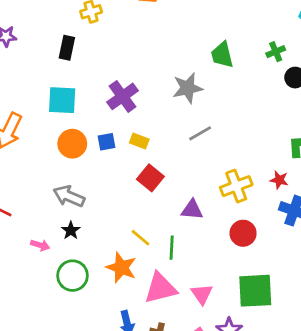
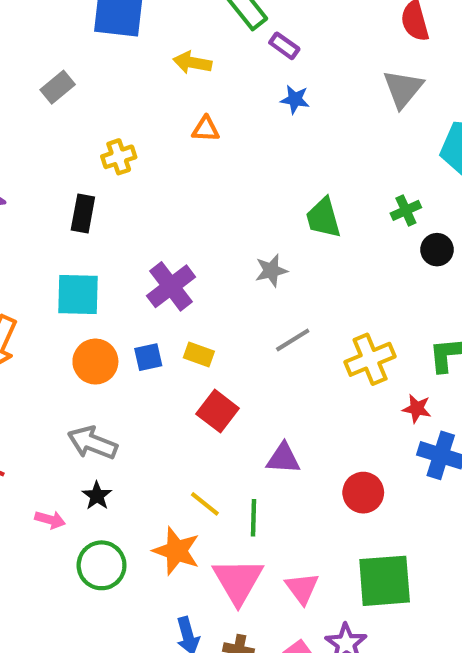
gray star: (188, 88) -> (271, 271), size x0.7
yellow cross: (236, 186) -> (370, 359), moved
pink triangle: (160, 288) -> (238, 581), turned -45

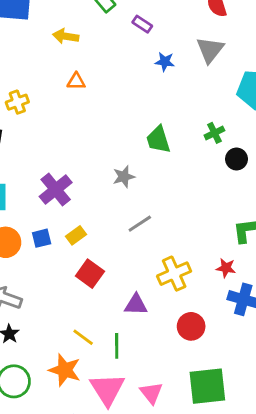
purple rectangle: (284, 46) -> (142, 24), moved
blue star: (295, 99) -> (165, 62), moved
yellow rectangle: (199, 354) -> (76, 235), turned -54
yellow cross: (370, 359) -> (174, 274), moved

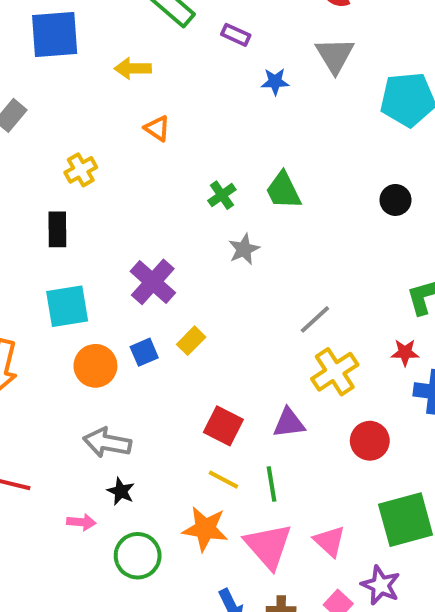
orange triangle: (76, 81) -> (157, 128), turned 42
green cross: (214, 133) -> (222, 195), moved
gray line: (140, 224) -> (315, 319), moved
red square: (90, 274) -> (223, 426), moved

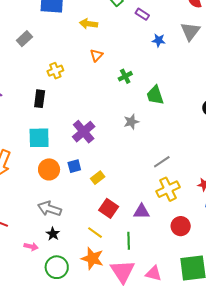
orange triangle: (157, 128) -> (96, 55), turned 32
green cross: (222, 195) -> (125, 76), moved
yellow rectangle: (191, 341) -> (98, 178), moved
yellow line: (223, 480) -> (95, 233), moved
pink triangle: (330, 541) -> (154, 273), turned -36

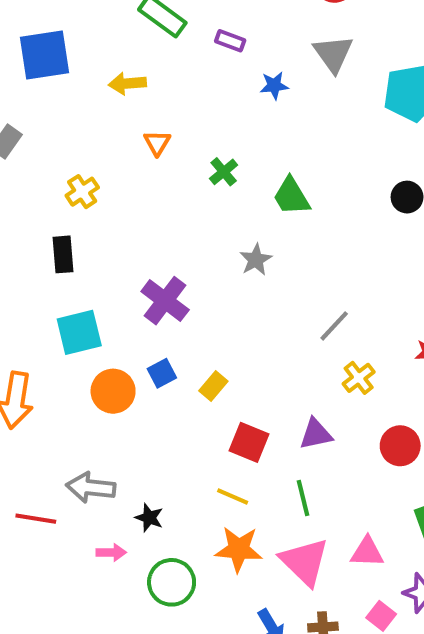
yellow cross: (168, 189) -> (359, 378), size x0.7
gray arrow: (49, 209) -> (91, 487), moved

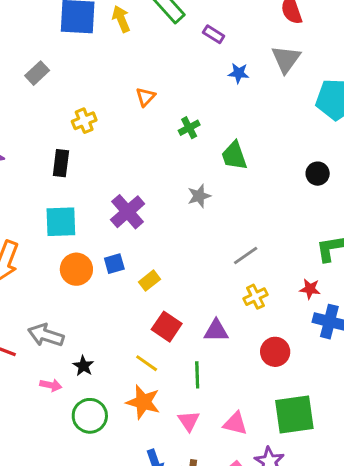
yellow arrow: (127, 83) -> (121, 19), moved, turned 60
pink triangle: (305, 562) -> (189, 421), size x0.6

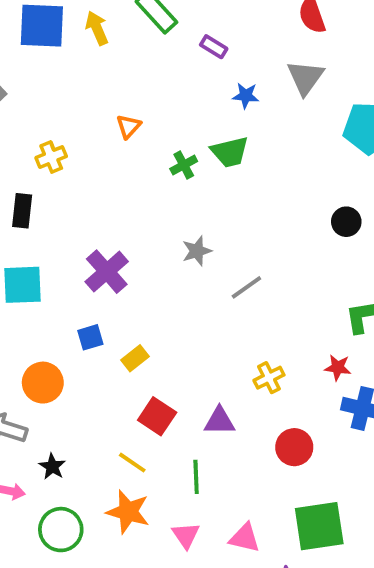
green trapezoid: (234, 156) -> (230, 152), moved, turned -84
gray line: (246, 256) -> (246, 287), moved
orange circle: (76, 269) -> (43, 383), moved

